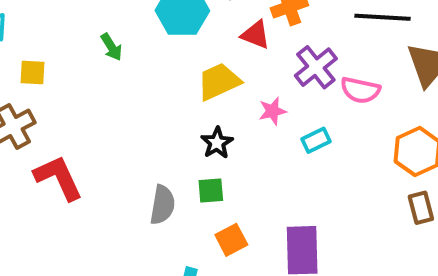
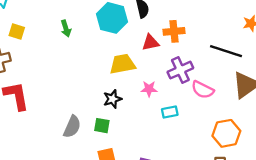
red triangle: (256, 35) -> (150, 43), turned -48

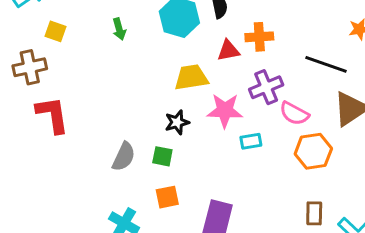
pink star: (149, 89) -> (225, 110), size x1.6
orange hexagon: (226, 133) -> (313, 151), moved

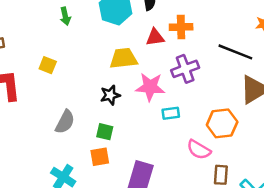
yellow square: (55, 31) -> (48, 65), moved
pink semicircle: (294, 114) -> (199, 150), moved
green square: (162, 156) -> (105, 132), moved

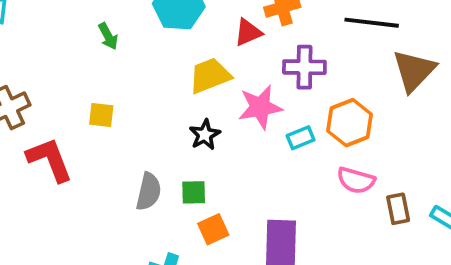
purple cross: (185, 69) -> (304, 67), turned 36
orange hexagon: (222, 123) -> (350, 123), moved
green square: (105, 132) -> (194, 192), moved

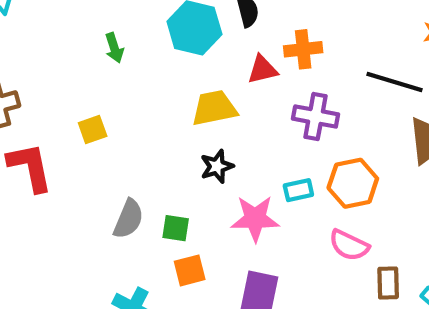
pink star: (260, 107) -> (255, 219), moved
yellow square: (101, 115) -> (93, 129), turned -36
black star: (205, 135) -> (217, 166), moved

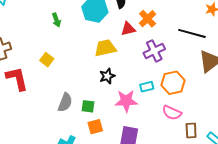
orange cross: (303, 49) -> (148, 19), turned -36
purple cross: (316, 116) -> (154, 51), turned -35
yellow square: (93, 129) -> (47, 60), turned -32

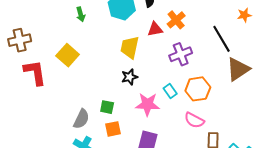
black line: (192, 33) -> (221, 39), turned 40
yellow trapezoid: (105, 48) -> (130, 47), turned -70
yellow square: (47, 60) -> (68, 55), size x1.5
cyan rectangle: (147, 87) -> (170, 91), turned 64
gray semicircle: (65, 102) -> (81, 119), moved

